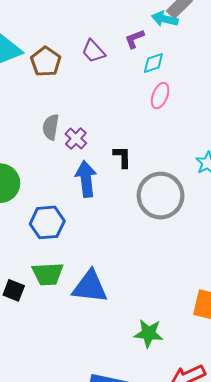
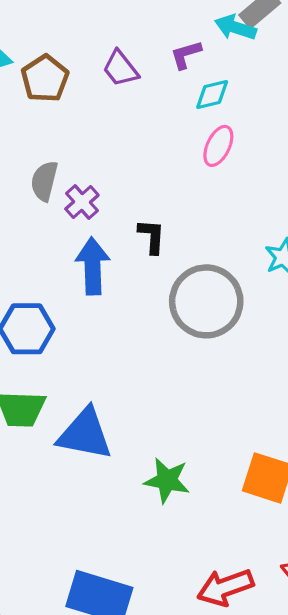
green star: (149, 333) -> (167, 480), moved

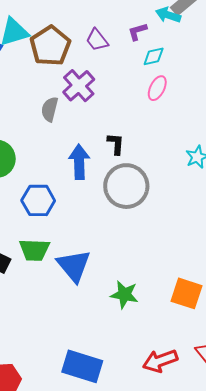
brown pentagon: (45, 79) -> (50, 46), size x1.4
purple cross: (82, 202) -> (79, 86), moved, size x1.5
gray circle: (206, 301) -> (126, 186), moved
blue triangle: (85, 434) -> (74, 266), turned 39

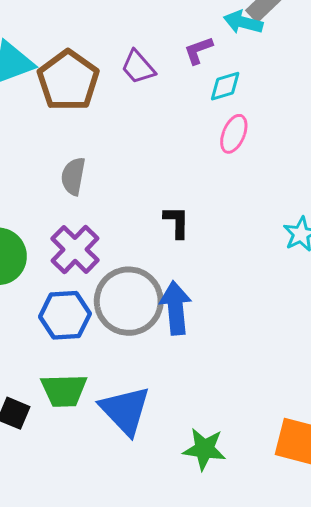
purple cross: (79, 86) -> (75, 249), moved
blue arrow: (79, 162) -> (176, 308), moved
gray circle: (126, 186) -> (129, 301), moved

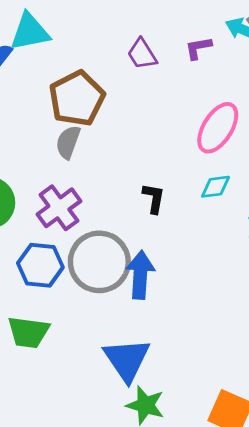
brown pentagon: (68, 81) -> (77, 98), moved
cyan diamond: (225, 86) -> (216, 187), moved
pink ellipse: (234, 134) -> (218, 128), size x1.5
blue triangle: (125, 410) -> (127, 360), moved

